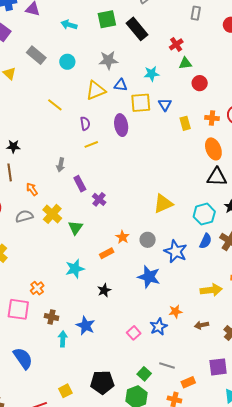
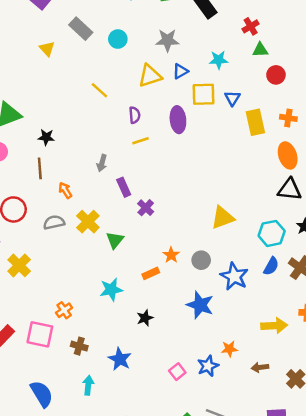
blue triangle: (121, 85) -> (180, 71), turned -40
yellow rectangle: (185, 123) -> (255, 122), size x1.5
cyan arrow: (63, 339) -> (88, 385), moved

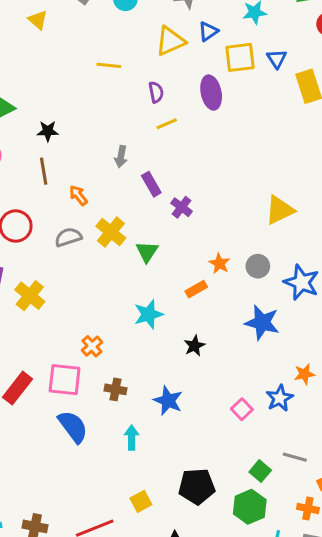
yellow line: (99, 90) -> (109, 65), turned -30
blue semicircle: (42, 394) -> (73, 427), moved

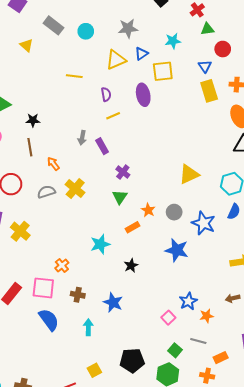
blue triangle: (277, 59) -> (205, 66), moved
purple rectangle: (151, 184) -> (102, 146), moved
green triangle: (147, 252) -> (120, 197), moved
orange star: (304, 374) -> (207, 316), moved
pink square: (242, 409) -> (168, 318), moved

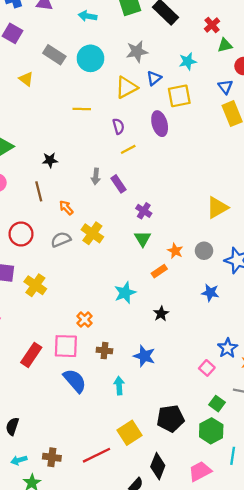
cyan circle: (86, 31) -> (90, 58), size x1.5
black star: (33, 120) -> (50, 160), moved
blue star: (177, 250) -> (210, 293), size x0.7
yellow square: (94, 370) -> (130, 433), size x1.5

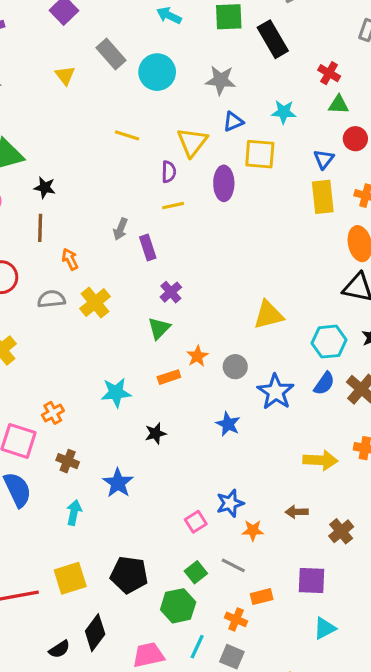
red cross: (212, 25) -> (329, 73), turned -35
yellow triangle: (126, 87) -> (192, 142), moved, turned -40
black star: (50, 160) -> (45, 188), moved

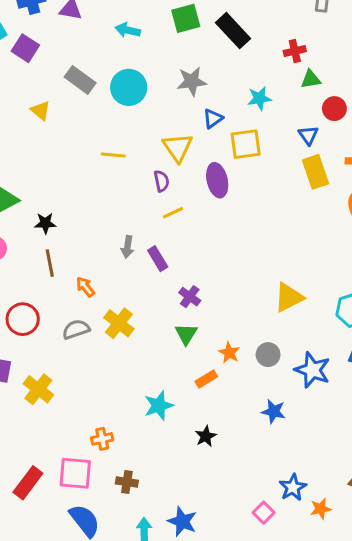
red cross: (329, 73) -> (295, 51), turned -30
orange cross: (53, 413) -> (102, 439), turned 30
blue star: (118, 483) -> (182, 521), moved

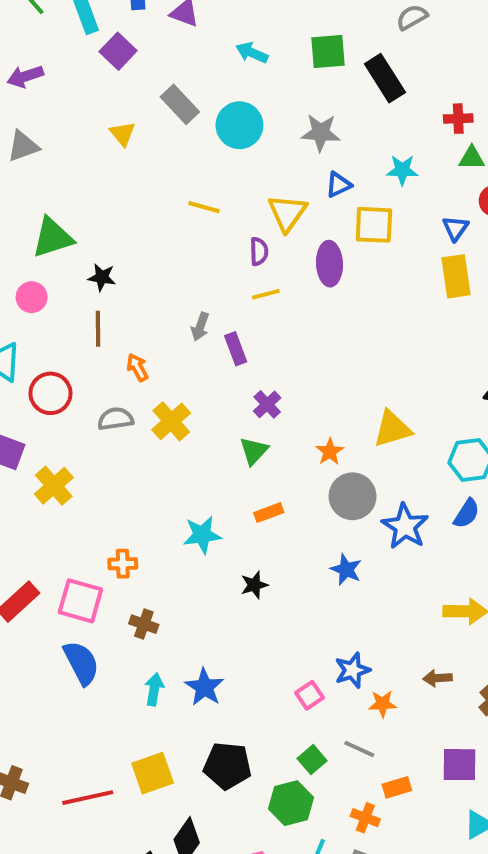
orange star: (229, 353) -> (330, 452), moved
gray circle: (268, 355) -> (353, 496), size x1.5

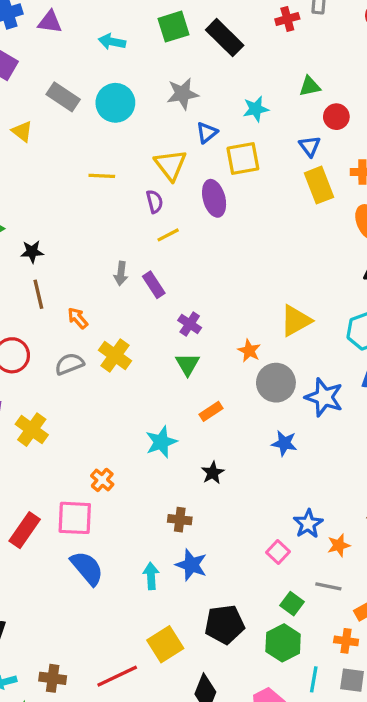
red cross: (458, 119) -> (287, 19), moved
orange cross: (123, 564) -> (102, 480), turned -35
brown cross: (144, 624) -> (180, 520), moved

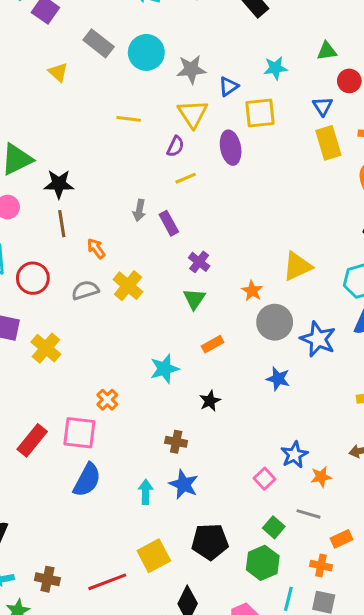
gray star: (183, 94) -> (191, 69), moved
purple semicircle: (155, 202) -> (175, 146), turned 35
black star: (32, 252) -> (59, 184), size x1.4
blue semicircle: (87, 568) -> (87, 480), turned 64

